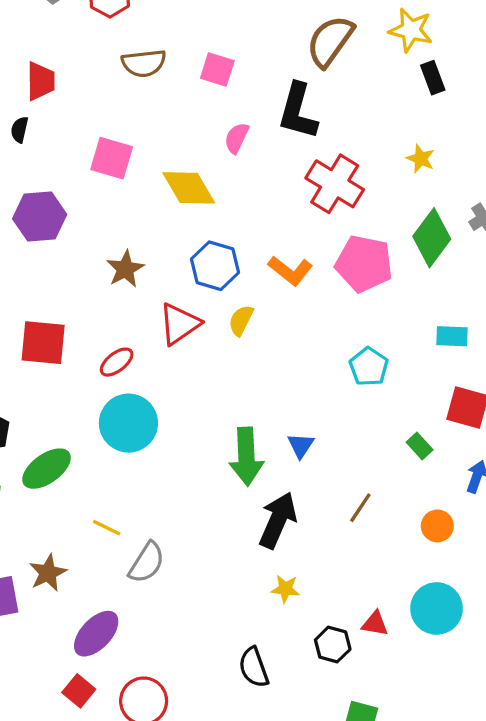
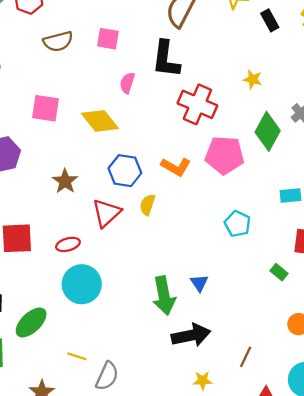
black rectangle: (433, 78) -> (270, 20), moved
red ellipse: (117, 362) -> (68, 244), turned 30
brown line: (360, 508) -> (246, 357), moved
black arrow: (278, 520) -> (191, 335), turned 63

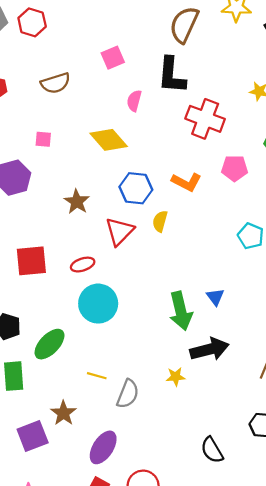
pink square: (108, 39) -> (113, 58), turned -30
brown semicircle: (58, 41) -> (56, 83), moved
pink square: (45, 108) -> (43, 139), moved, size x0.6
pink pentagon: (225, 155) -> (235, 168), size x0.7
yellow star: (203, 381) -> (176, 377), moved

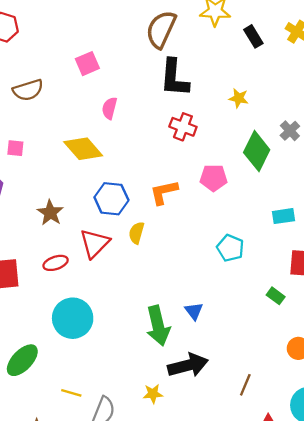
black L-shape: (172, 75) -> (174, 78), moved
red cross: (205, 119) -> (183, 127), size x0.7
orange L-shape: (187, 182) -> (164, 192), turned 140
red ellipse: (83, 265) -> (56, 263), moved

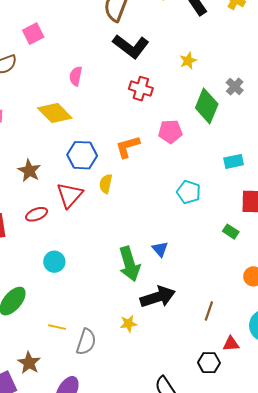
pink square: (87, 64) -> (33, 34), moved
black L-shape: (174, 78) -> (131, 46), turned -54
yellow star: (239, 98) -> (188, 61), turned -30
cyan circle: (73, 318) -> (54, 262), size x0.6

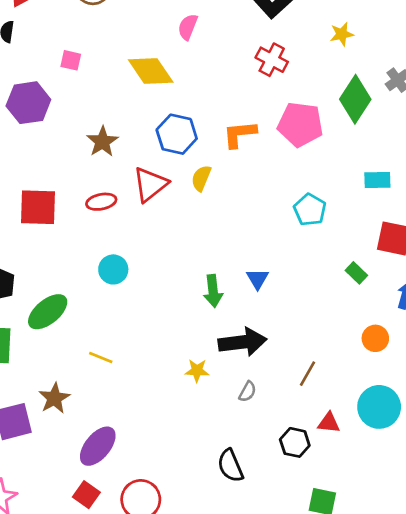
pink pentagon: (170, 132) -> (300, 124), size x1.4
green arrow: (129, 264) -> (213, 291), size x0.7
gray semicircle: (86, 342) -> (248, 392), moved, size x0.6

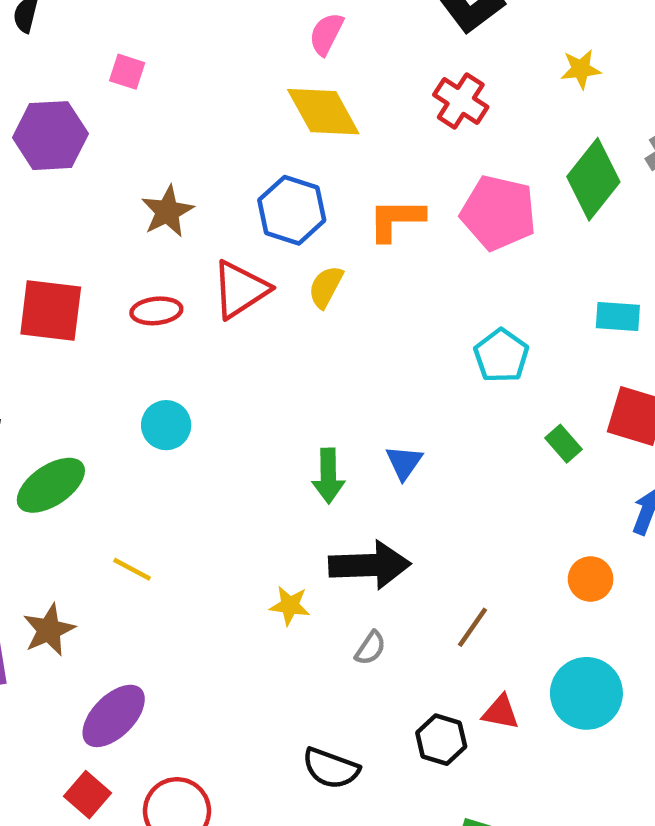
yellow diamond: (151, 71) -> (323, 112), moved
green rectangle: (356, 273) -> (563, 444), moved
black semicircle: (230, 466) -> (331, 768), turned -52

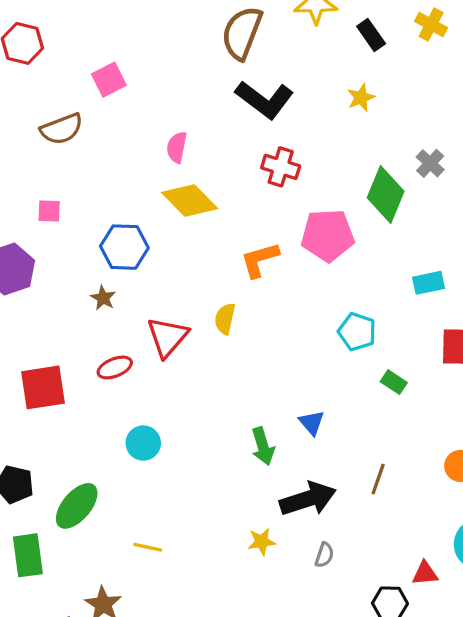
yellow star: (581, 69) -> (361, 98), moved
blue hexagon: (292, 210) -> (124, 247), moved
brown star: (167, 211) -> (103, 298), size x0.7
green rectangle: (563, 444) -> (394, 382), moved
brown line: (473, 627) -> (378, 479), moved

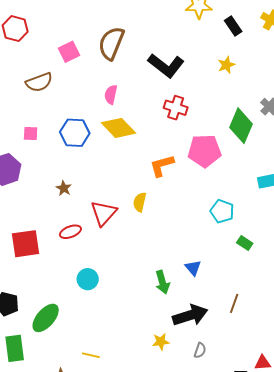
brown semicircle: (242, 33) -> (111, 43), moved
blue hexagon: (124, 247) -> (75, 133), moved
yellow line: (148, 547) -> (91, 355), moved

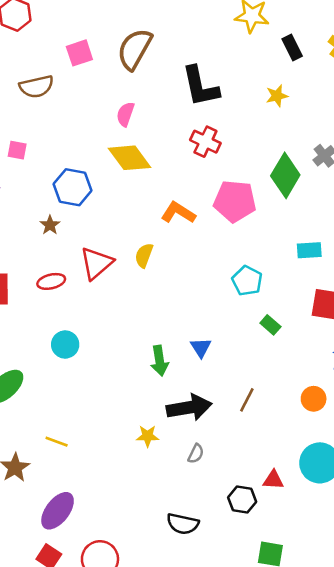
black L-shape: (166, 65) -> (200, 86), turned 33
blue hexagon: (75, 133) -> (73, 187), moved
orange L-shape: (162, 165) -> (178, 213), turned 40

